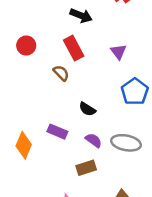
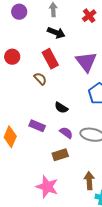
purple triangle: (119, 52) -> (86, 62), size x1.6

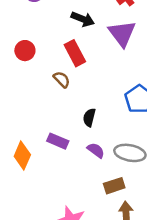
purple triangle: (86, 62) -> (122, 33), moved
black semicircle: (61, 108) -> (89, 117), turned 72
brown rectangle: (60, 155) -> (114, 186), moved

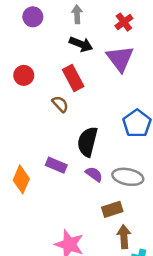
black semicircle: (89, 117) -> (87, 142), size x1.6

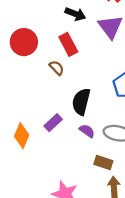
red circle: (24, 75) -> (24, 42), size x1.5
purple rectangle: (56, 165) -> (53, 123), turned -66
brown rectangle: (112, 209) -> (103, 162), turned 36

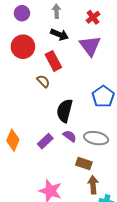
red circle: (24, 42) -> (23, 47), moved
purple rectangle: (53, 123) -> (45, 141), moved

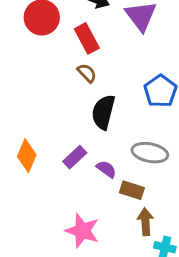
brown semicircle: (43, 81) -> (87, 73), moved
purple semicircle: (70, 136) -> (106, 169), moved

